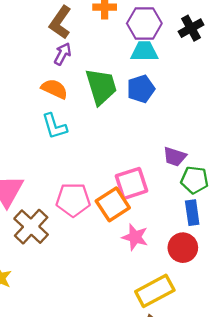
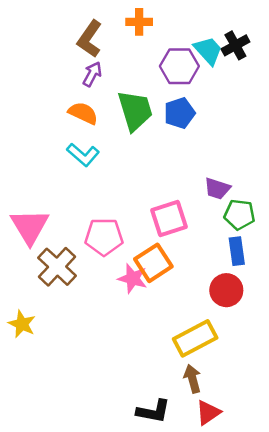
purple hexagon: (144, 23) -> (179, 66), moved
cyan trapezoid: (144, 52) -> (208, 51), moved, turned 48
cyan L-shape: (54, 126) -> (83, 155), turned -32
orange square: (113, 204) -> (153, 263), moved
pink star: (135, 237) -> (133, 278), moved

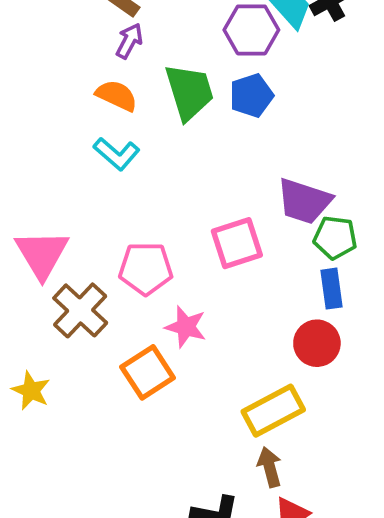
purple trapezoid: (217, 189) -> (304, 201), size x1.5
orange square: (153, 263) -> (148, 372), moved

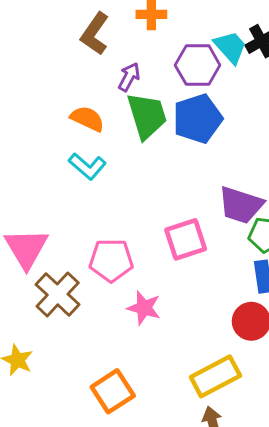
purple arrow: (129, 41) -> (129, 77), moved
blue pentagon: (251, 96) -> (198, 119), size x1.4
orange square: (148, 372) -> (113, 391), moved

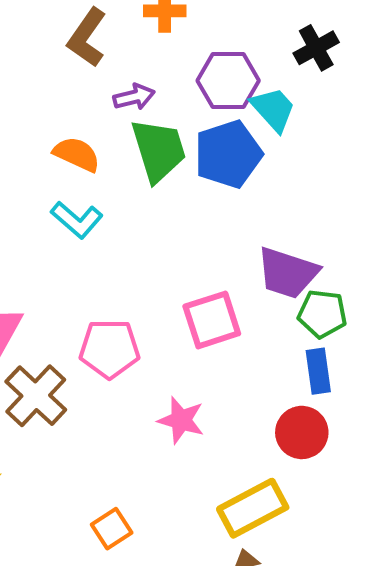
cyan trapezoid: (230, 47) -> (273, 109), moved
purple arrow: (129, 77) -> (134, 97), turned 48
pink star: (144, 308) -> (181, 420), moved
orange square: (113, 391) -> (112, 529), size x0.7

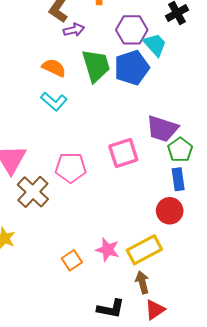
purple arrow: (134, 97) -> (74, 30), moved
green pentagon: (322, 314) -> (180, 150), turned 30
pink star: (181, 420) -> (108, 250), moved

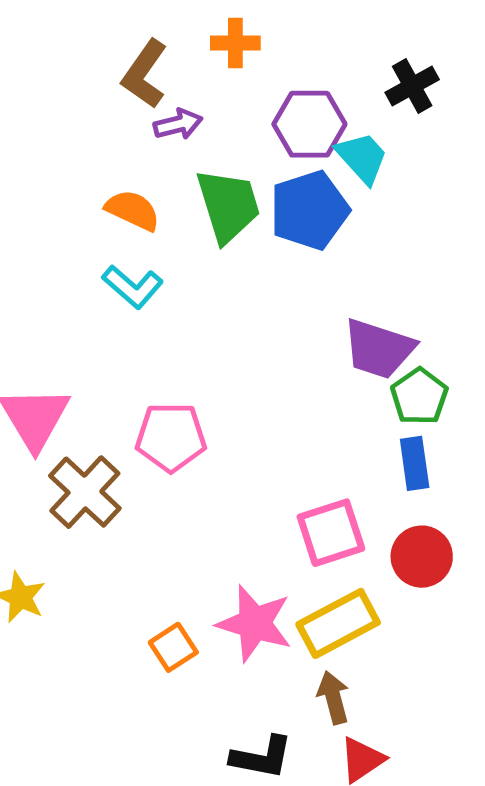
pink square: (123, 153) -> (331, 533), moved
red circle: (170, 211) -> (422, 557), moved
pink star: (108, 250) -> (254, 623), size x1.4

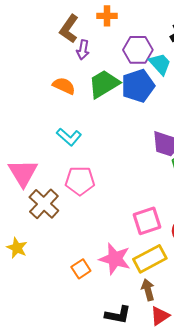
purple arrow: (178, 124) -> (83, 50), turned 114
green trapezoid: (228, 205) -> (104, 84), turned -104
cyan L-shape: (133, 287) -> (69, 137), moved

